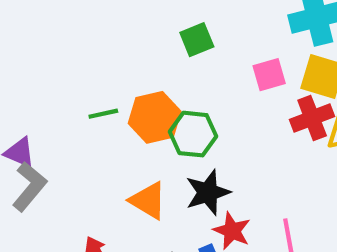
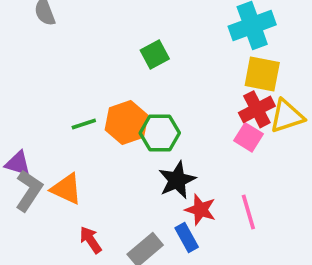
pink square: (269, 75) -> (248, 137), moved, turned -36
orange triangle: (148, 201) -> (66, 189), moved

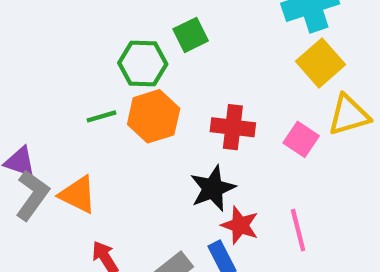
yellow square: (262, 74) -> (320, 63), turned 36
red cross: (257, 109) -> (233, 127), moved, turned 32
green hexagon: (160, 133) -> (143, 63), moved

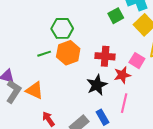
green square: (191, 35) -> (116, 16), moved
red star: (240, 225) -> (122, 75), moved, turned -30
pink line: (298, 230) -> (124, 103), moved, turned 30

